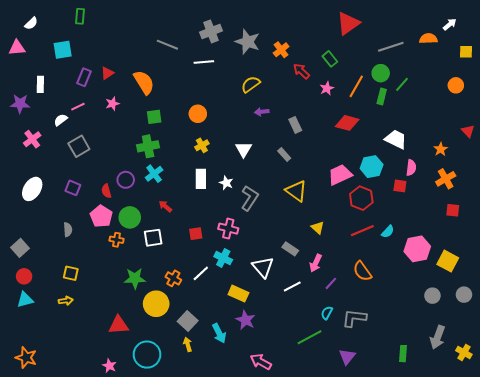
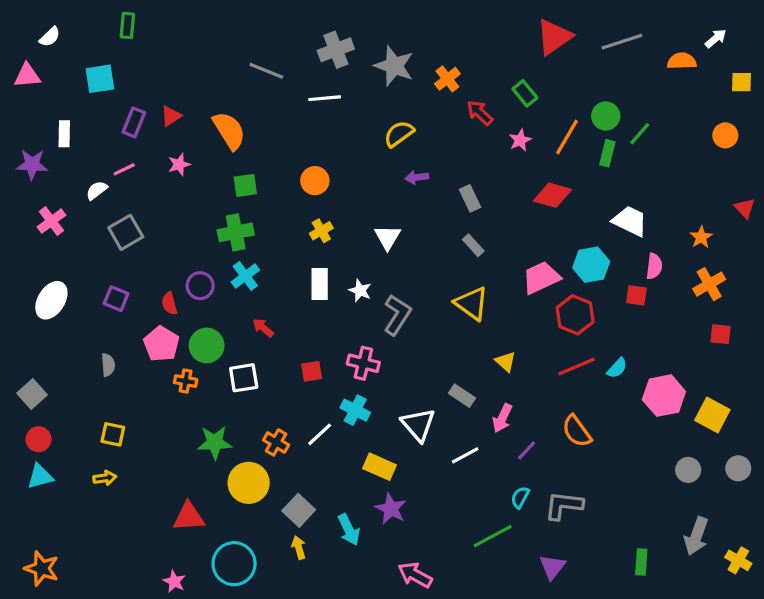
gray line: (391, 47) -> (622, 42), moved
gray rectangle: (284, 154) -> (473, 245), moved

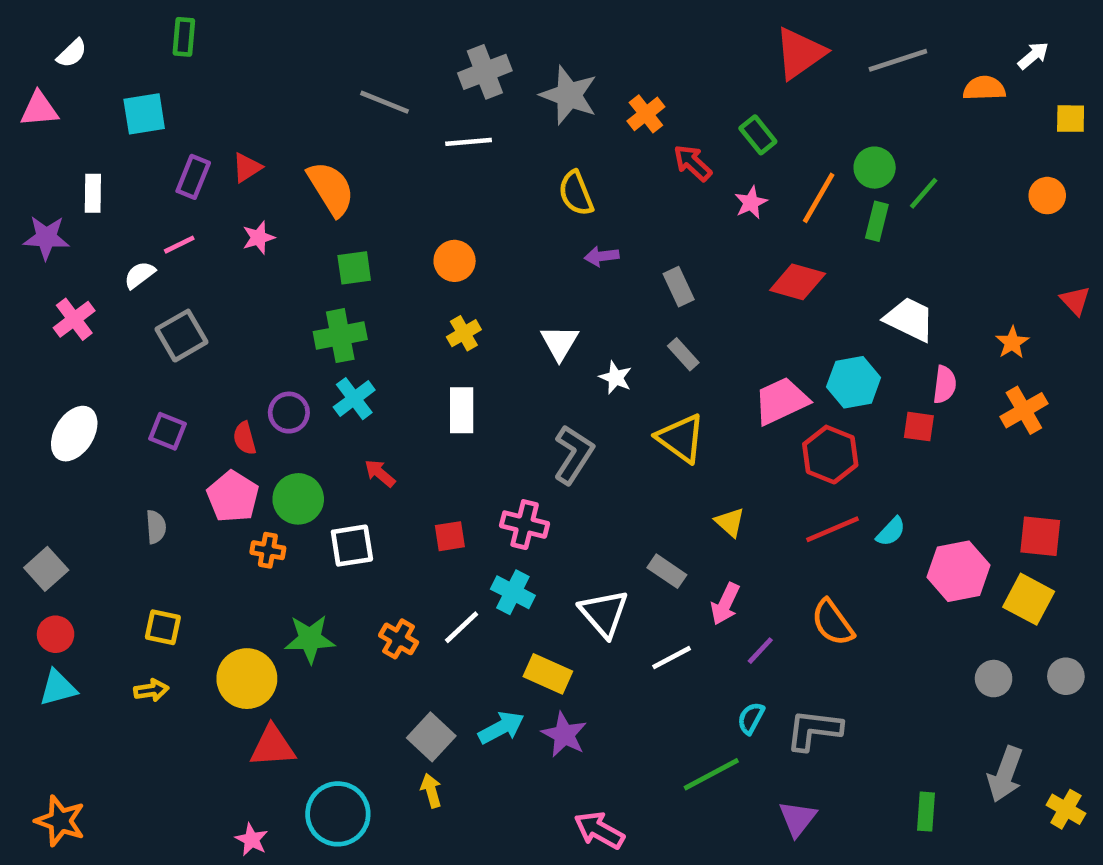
yellow semicircle: (399, 134) -> (576, 193), turned -76
white star: (360, 291) -> (616, 378), moved
red square: (720, 334) -> (1040, 536), moved, size x1.4
yellow circle: (249, 483) -> (247, 679), moved
cyan arrow: (349, 530) -> (501, 728), moved, turned -92

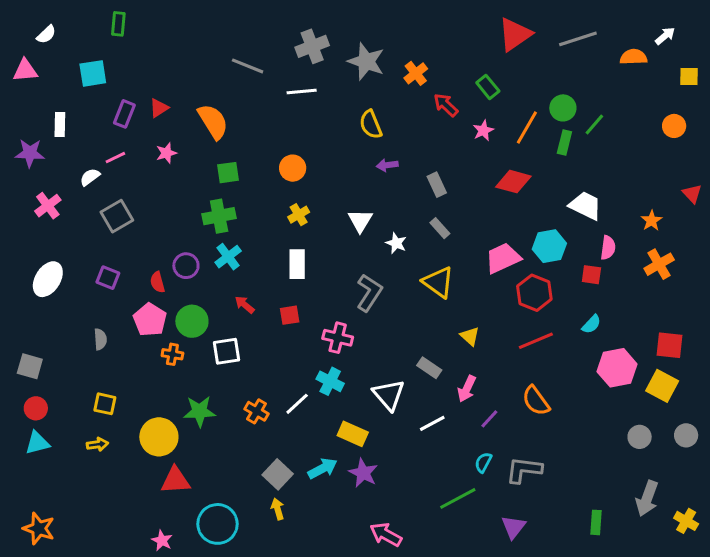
cyan semicircle: (891, 532) -> (591, 324), moved
red square: (450, 536) -> (290, 315), moved
gray square: (46, 569) -> (30, 366), turned -32

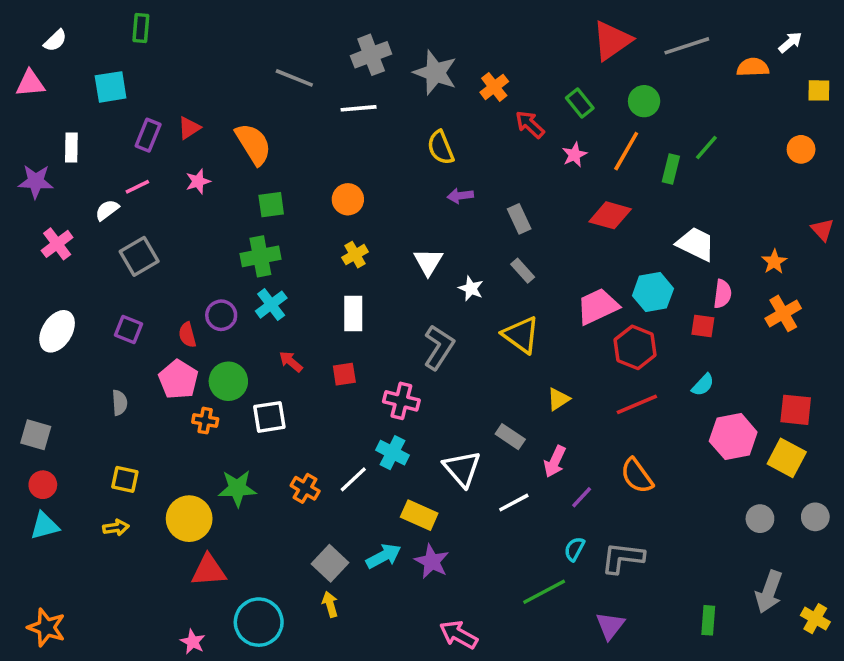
green circle: (563, 108) -> (644, 101), moved
yellow triangle: (470, 336) -> (558, 399), turned 45

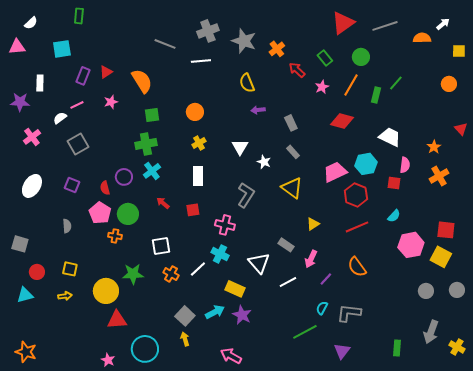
white square: (269, 417) -> (161, 246), moved
red circle: (43, 485) -> (37, 272), moved
pink arrow: (458, 635) -> (231, 356), moved

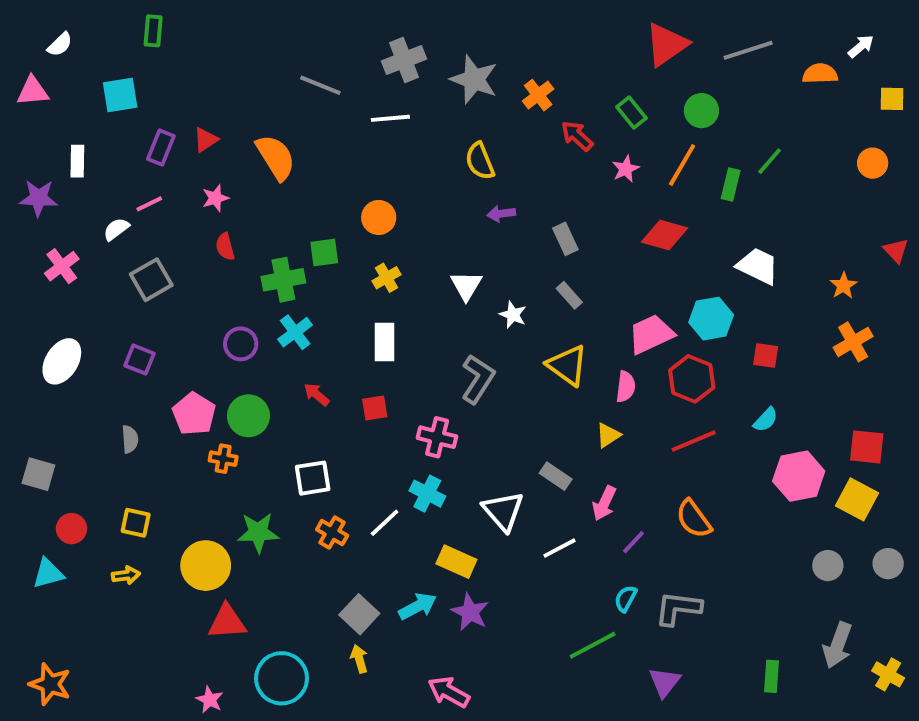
green square: (152, 115) -> (324, 252), moved
pink semicircle: (405, 165) -> (626, 387), moved
red semicircle: (105, 188) -> (225, 247), moved

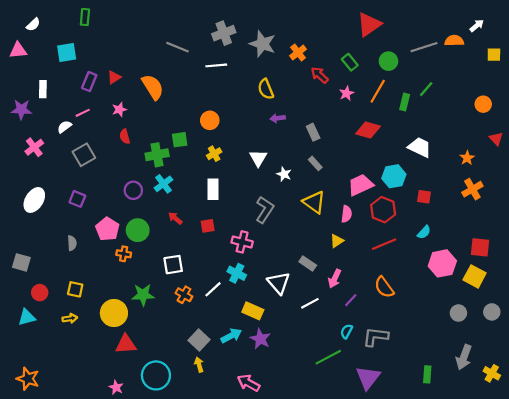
gray line: (748, 50) -> (424, 47), moved
orange circle: (873, 163) -> (483, 104), moved
purple triangle: (665, 682) -> (368, 378), size x1.4

